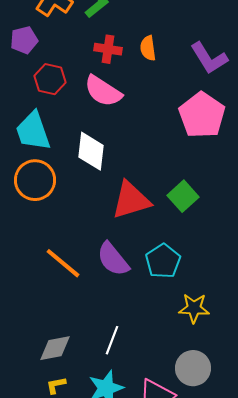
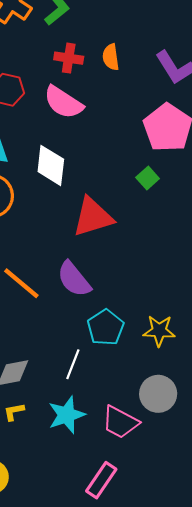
green square: (183, 196) -> (148, 178), moved, size x0.7
cyan pentagon: (163, 261) -> (106, 328), moved

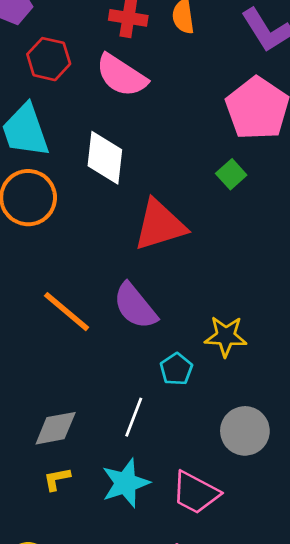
cyan pentagon: (106, 328) -> (176, 369), size x0.7
yellow star: (159, 331) -> (226, 336), moved
gray circle: (158, 394) -> (245, 431), moved

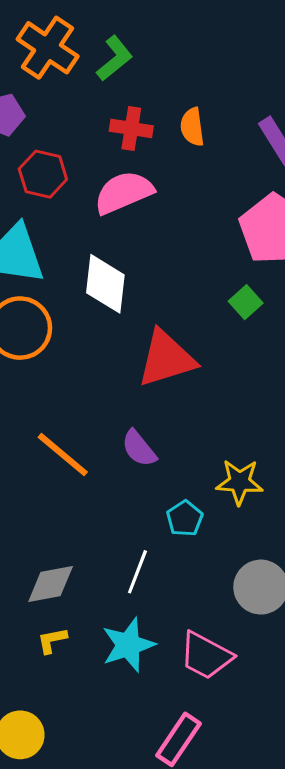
pink semicircle: (121, 75) -> (124, 192), turned 124
purple semicircle: (135, 306) -> (139, 448), size x0.7

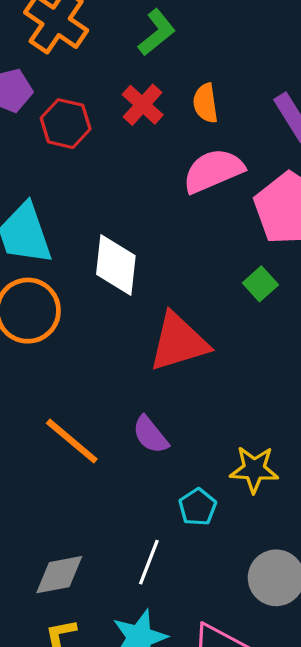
green L-shape: (115, 58) -> (157, 32), moved
red cross: (131, 128) -> (143, 105), turned 33
red hexagon: (43, 174) -> (66, 124), moved
pink semicircle: (124, 192) -> (213, 171), moved

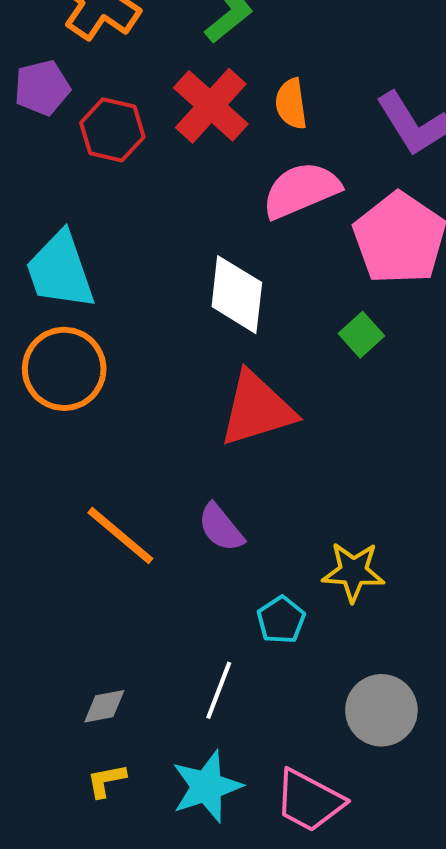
red cross: (143, 105) -> (211, 106), size x1.4
white diamond: (116, 265) -> (237, 295), moved
gray diamond: (59, 575) -> (104, 706), size x0.7

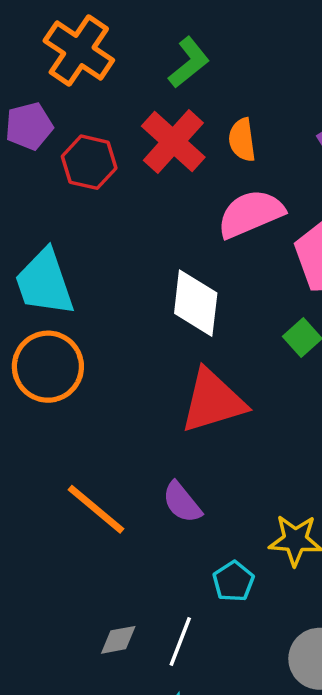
gray diamond: (104, 706) -> (118, 640), moved

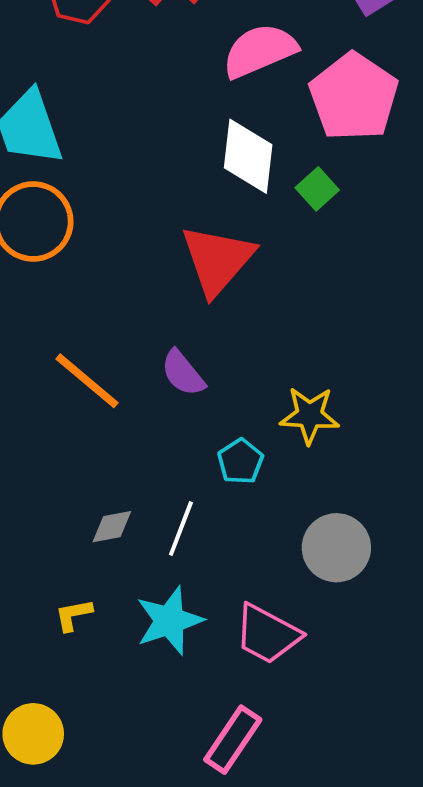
white diamond: (196, 303) -> (248, 156), moved
red triangle: (213, 401) -> (217, 260), turned -32

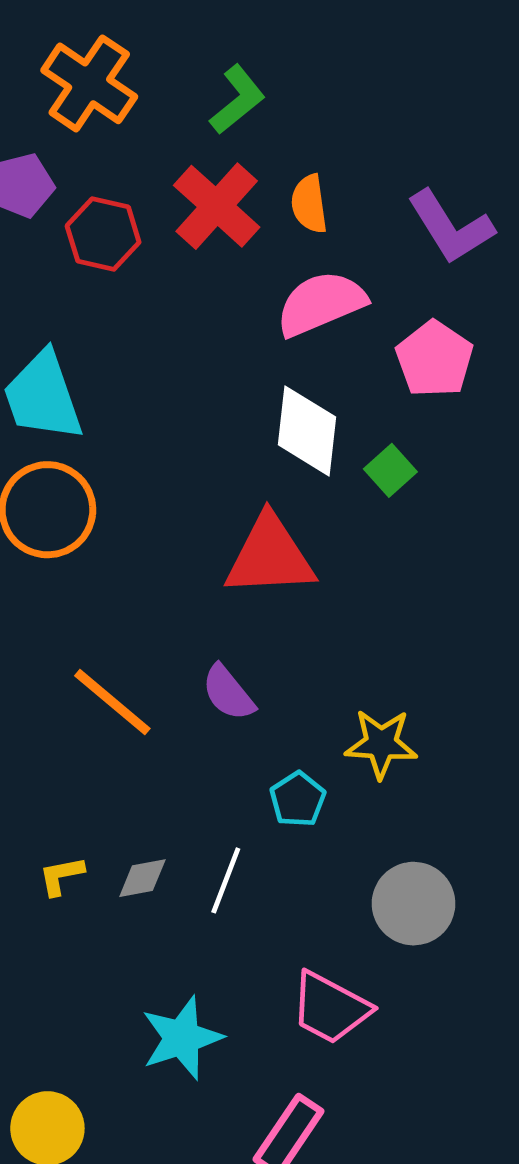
pink pentagon: (354, 97) -> (434, 359), size x0.7
red triangle: (217, 260) -> (270, 556), turned 46
yellow L-shape: (74, 615) -> (61, 876), moved
cyan star: (169, 621) -> (182, 1038), moved

